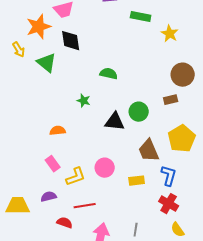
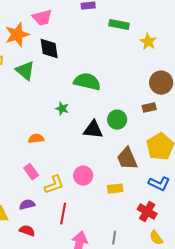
green semicircle: (109, 74) -> (87, 82), size x1.5
blue L-shape: (169, 176) -> (159, 184), moved, turned 100
red line: (85, 206) -> (63, 214), turned -70
red semicircle: (65, 223) -> (27, 231), moved

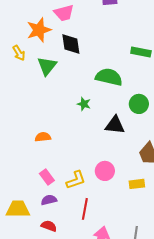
green rectangle: (119, 25) -> (141, 52), moved
green triangle: (25, 71) -> (47, 66), turned 30
green circle: (117, 120) -> (139, 104), moved
orange semicircle: (36, 139) -> (43, 137), moved
pink rectangle: (31, 172) -> (47, 177), moved

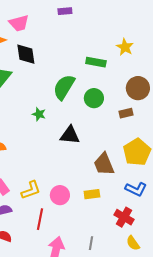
green semicircle: (109, 77) -> (64, 87), turned -72
green circle: (139, 104) -> (94, 98), moved
pink circle: (105, 171) -> (60, 195), moved

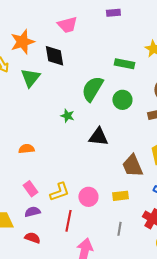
purple rectangle: (65, 11) -> (113, 13), moved
pink trapezoid: (19, 23) -> (67, 25), moved
gray line: (91, 243) -> (119, 229), moved

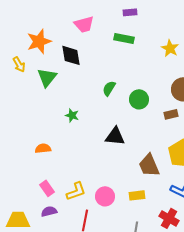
green rectangle: (124, 64) -> (124, 38), moved
green semicircle: (92, 89) -> (109, 88), size x0.6
green star: (67, 116) -> (72, 115), moved

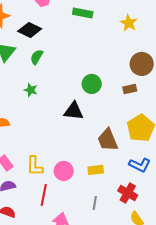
black diamond: (71, 55) -> (30, 30), turned -55
green semicircle: (109, 88) -> (37, 57), moved
green circle: (139, 99) -> (92, 84), moved
yellow L-shape: (76, 191) -> (35, 166), turned 110

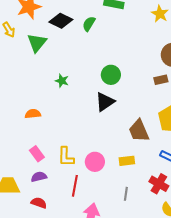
green semicircle: (37, 57) -> (89, 24), moved
green circle: (92, 84) -> (111, 75), moved
black triangle: (74, 111) -> (105, 102), turned -40

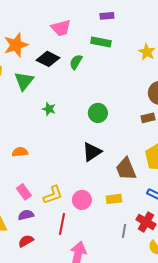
green star: (62, 81) -> (49, 109), moved
black triangle: (105, 102) -> (92, 152), moved
yellow L-shape: (66, 157) -> (53, 195), turned -110
gray line: (126, 194) -> (124, 231), moved
red semicircle: (39, 203) -> (26, 241), turned -49

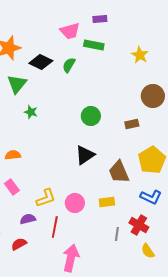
pink trapezoid: (61, 28) -> (70, 31), moved
green star: (49, 109) -> (31, 112), moved
brown rectangle: (148, 118) -> (132, 124), moved
pink rectangle: (24, 192) -> (12, 187), moved
purple semicircle: (26, 215) -> (28, 219), moved

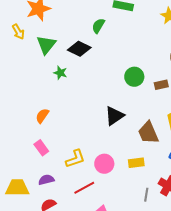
black diamond: (41, 62) -> (79, 49), moved
green circle: (91, 116) -> (134, 77), moved
orange semicircle: (13, 155) -> (42, 116), turned -49
purple semicircle: (28, 219) -> (46, 180), moved
red line: (55, 227) -> (84, 188), turned 50

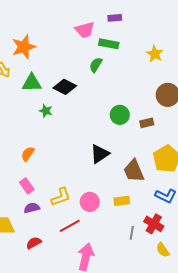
green semicircle: (98, 26) -> (96, 65), moved
green triangle: (46, 45) -> (32, 83), turned 50
purple semicircle: (46, 180) -> (32, 208), moved

